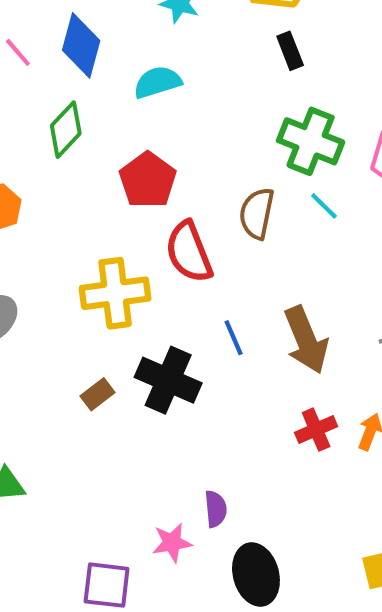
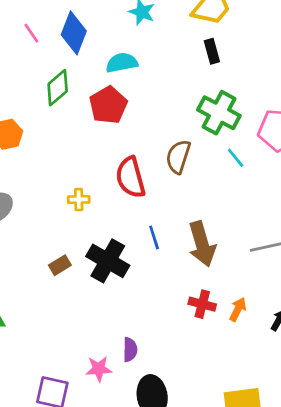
red pentagon: (148, 180) -> (108, 105), moved
cyan line: (324, 206) -> (236, 158), moved
yellow cross: (115, 293) -> (79, 200), size x0.5
red cross: (316, 430) -> (202, 304), turned 32

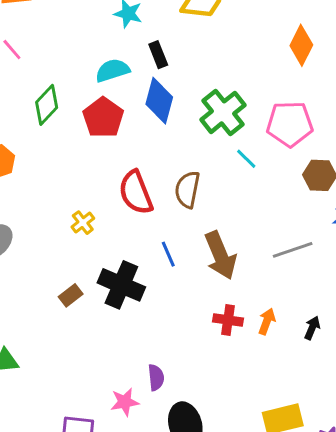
blue diamond: (74, 33) -> (159, 101), moved
black rectangle: (212, 51) -> (158, 55), moved
green cross: (219, 113) -> (223, 112), turned 30
brown semicircle: (178, 157) -> (187, 189), moved
yellow cross: (79, 200) -> (83, 223), turned -30

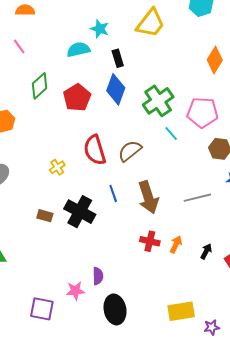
cyan semicircle: (112, 70) -> (78, 50), moved
brown semicircle: (187, 189) -> (130, 151), turned 35
brown rectangle: (71, 295) -> (45, 216), turned 49

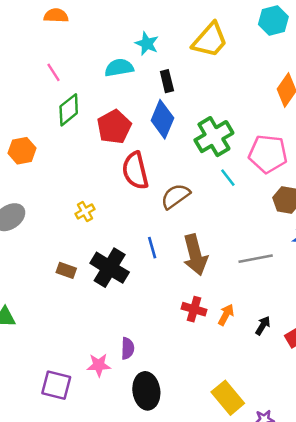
pink line: (19, 46) -> (53, 72), moved
red semicircle: (95, 150) -> (135, 171), moved
yellow rectangle: (181, 311) -> (228, 398), turned 56

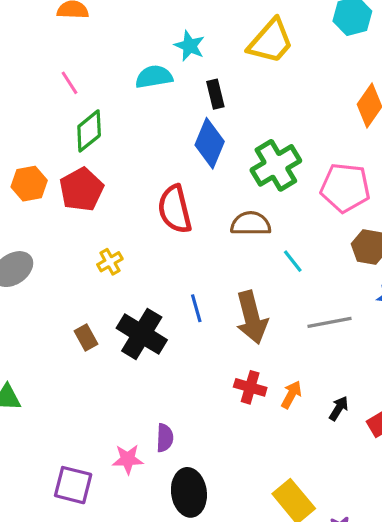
red pentagon: (114, 127) -> (81, 190), moved
cyan line: (228, 178) -> (293, 261), moved
brown semicircle: (176, 196) -> (251, 224), moved, turned 36
brown rectangle: (66, 270) -> (86, 337), turned 42

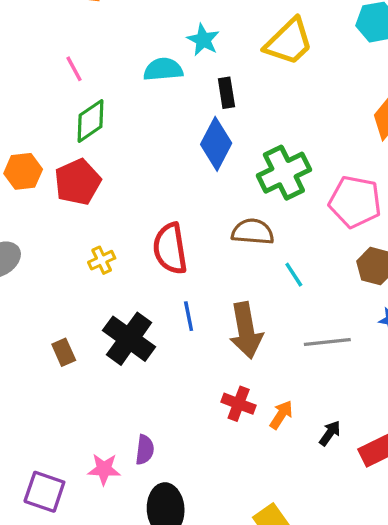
red semicircle: (175, 209) -> (170, 249), moved
brown rectangle: (86, 337) -> (64, 352), moved

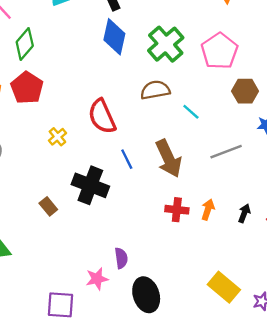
pink pentagon: (355, 202) -> (220, 51), turned -30

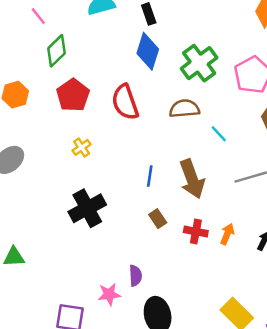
red pentagon: (27, 88) -> (73, 95), moved
red semicircle: (102, 116) -> (125, 102), moved
blue line: (127, 159) -> (150, 176), turned 30
black cross: (90, 185) -> (87, 208), moved, turned 36
brown rectangle: (48, 206) -> (158, 219), moved

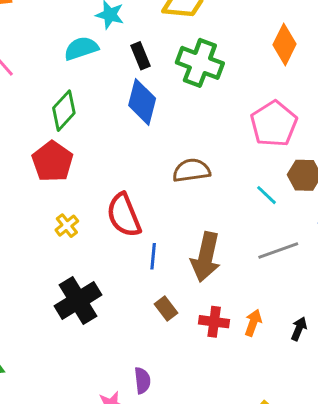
green diamond: (56, 51) -> (64, 111), moved
green cross: (199, 63) -> (200, 63), moved, turned -30
red semicircle: (125, 102) -> (124, 215), moved
cyan line: (219, 134) -> (267, 195), moved
brown arrow: (192, 179) -> (206, 257), turned 36

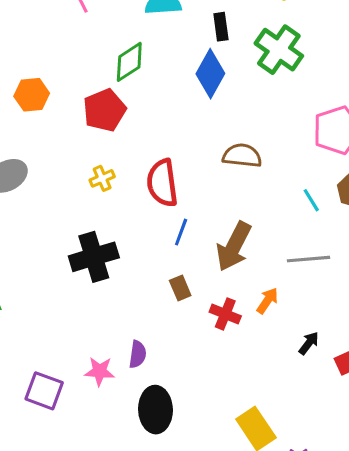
orange arrow: (253, 323) -> (267, 301), moved

